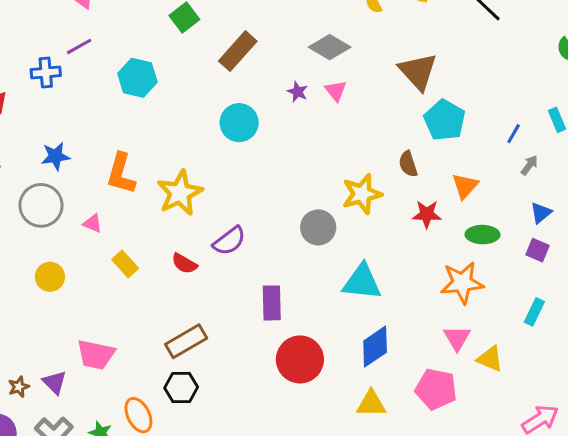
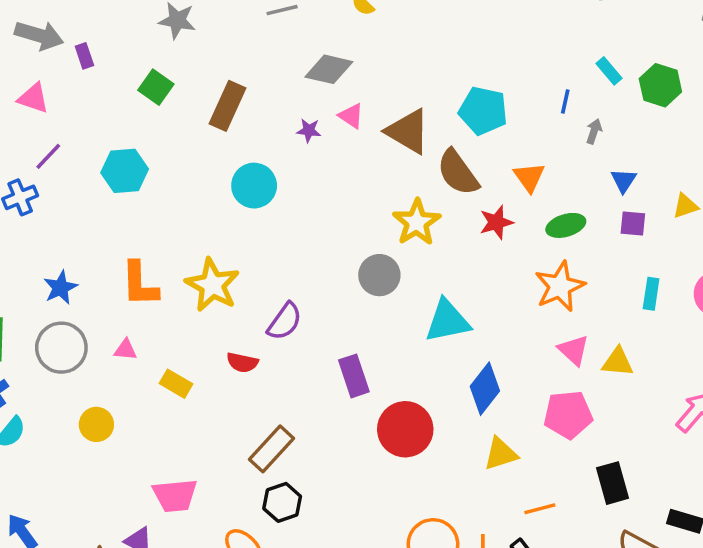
brown triangle: (418, 72) -> (408, 131), moved
brown semicircle: (408, 164) -> (458, 173), size x1.6

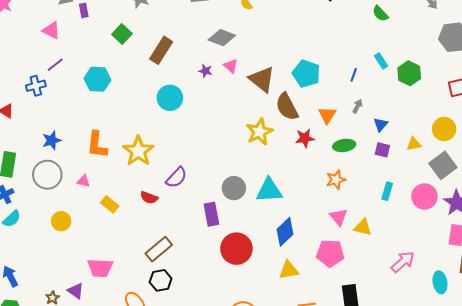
gray arrow: (594, 131) -> (358, 106), moved
gray circle: (379, 275) -> (234, 188), moved
orange star: (560, 286) -> (336, 180), size x0.7

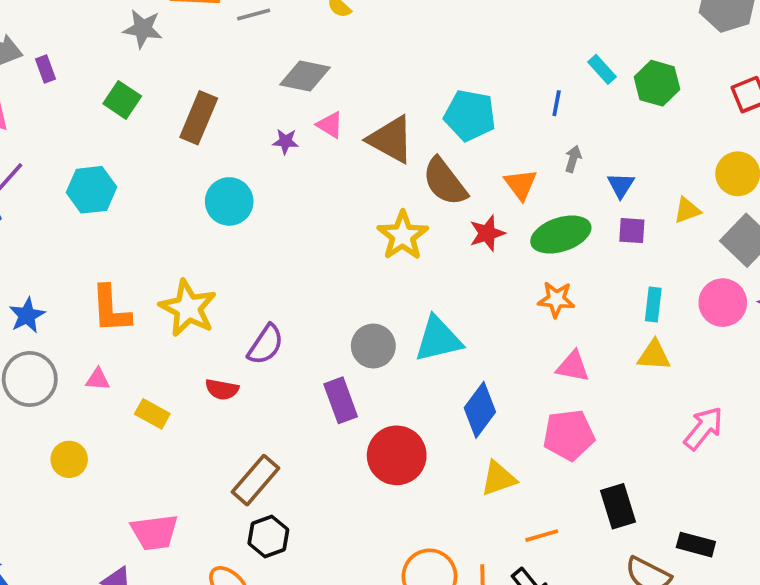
green ellipse: (344, 145) -> (561, 235), size x1.4
orange star: (336, 180) -> (556, 299), turned 30
pink triangle: (339, 217) -> (573, 366), turned -30
yellow triangle: (363, 227) -> (654, 355), moved

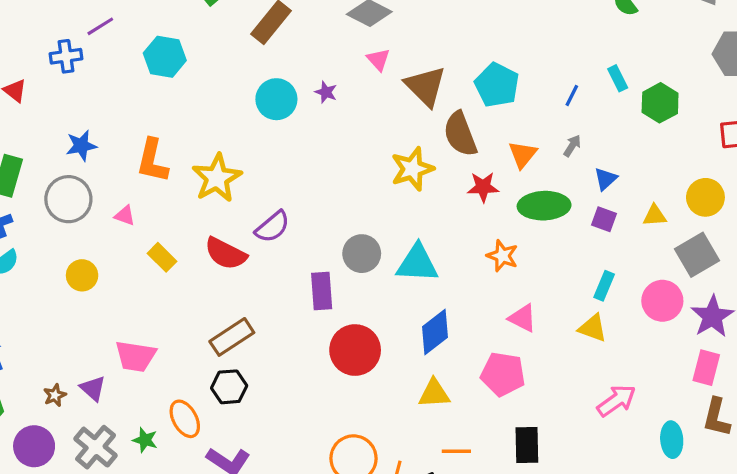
purple star: (285, 141) -> (326, 92), moved
orange star: (556, 299) -> (502, 256), moved
red semicircle: (222, 389) -> (226, 254), size x1.5

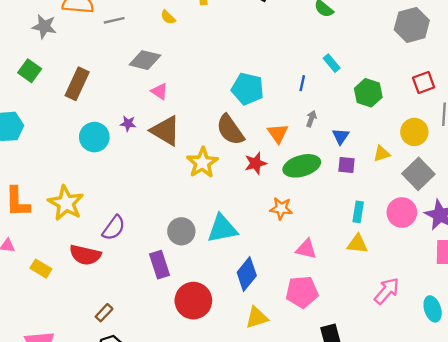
brown triangle: (425, 86) -> (165, 131), moved
green hexagon: (660, 103) -> (368, 93), moved
brown rectangle: (232, 337) -> (104, 313), size x0.6

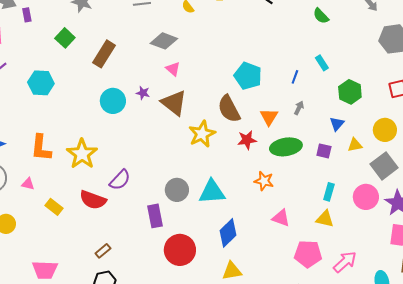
blue triangle: (341, 136) -> (337, 124), moved
pink pentagon: (302, 292) -> (308, 254), moved

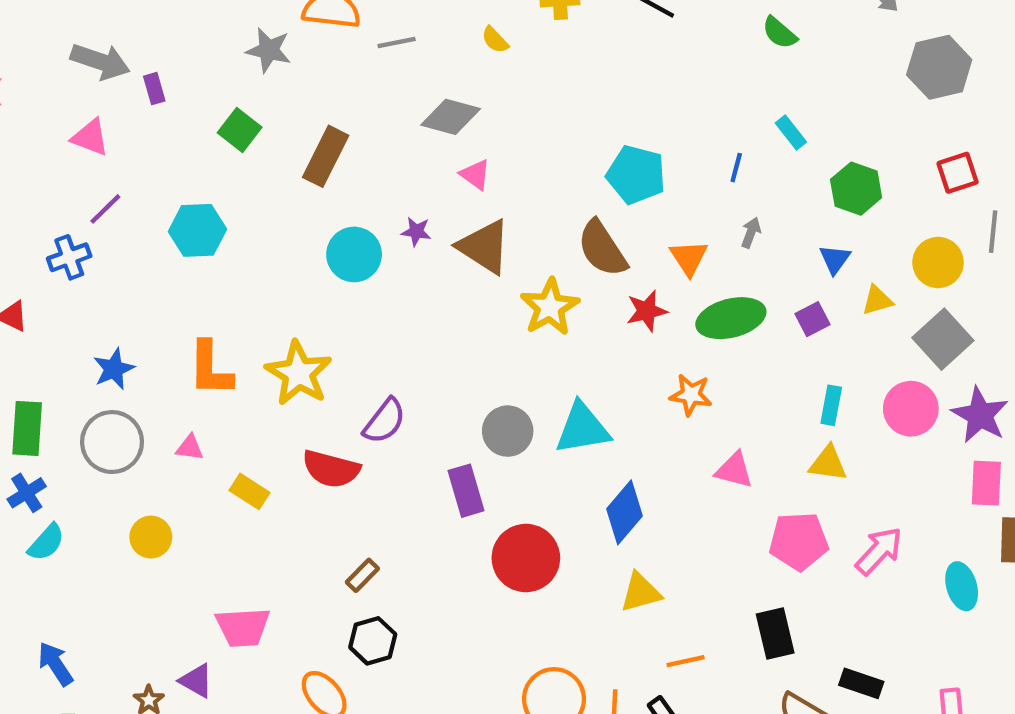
purple square: (324, 151) -> (812, 319), turned -35

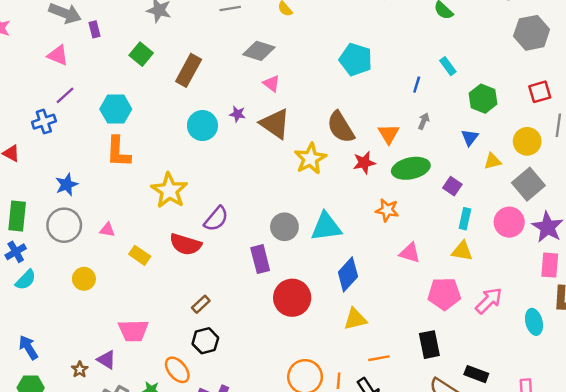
cyan pentagon: (636, 175) -> (356, 60), moved
purple square: (812, 319) -> (452, 186), moved, turned -30
orange L-shape: (210, 369) -> (118, 152), moved

